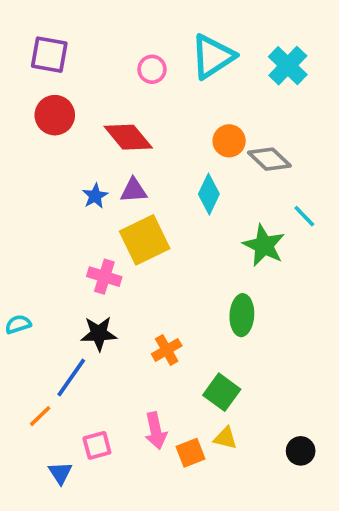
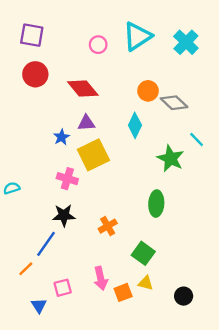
blue star: (95, 196) -> (61, 137), moved
cyan semicircle: (18, 324) -> (12, 188), moved
black circle: (301, 451) -> (184, 296), moved

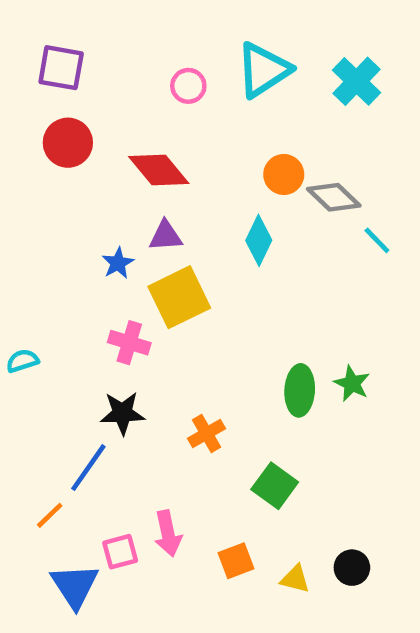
cyan line: (197, 140) -> (377, 240), moved
green star: (171, 158) -> (352, 384), moved, size x0.7
pink arrow: (101, 278) -> (168, 534), moved
yellow triangle: (146, 283) -> (295, 579), moved
blue triangle: (39, 306) -> (75, 586), size x1.6

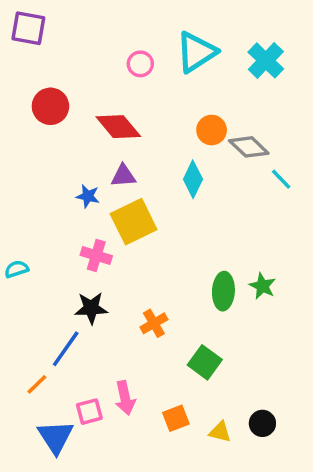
purple square: (61, 68) -> (28, 28), moved
blue star: (118, 263) -> (88, 196), turned -30

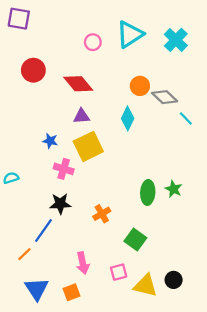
blue star: (88, 196) -> (50, 141), moved
pink square: (89, 412) -> (119, 272), moved
orange square: (176, 418) -> (71, 292), moved
yellow triangle: (220, 432) -> (146, 286), size x1.6

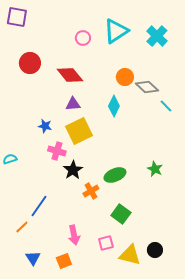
green ellipse: (148, 192) -> (115, 175), moved, turned 65
black star: (60, 204) -> (73, 170), moved, turned -30
blue triangle: (37, 289) -> (33, 258), size x0.7

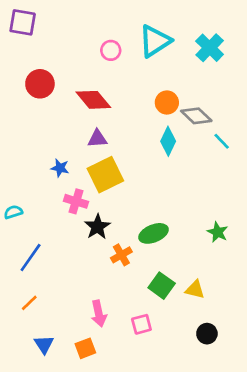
cyan diamond: (114, 106) -> (168, 141), moved
green star: (155, 169) -> (218, 232), moved
blue line: (39, 206) -> (31, 257), moved
yellow triangle: (130, 255) -> (195, 290), moved, size x0.7

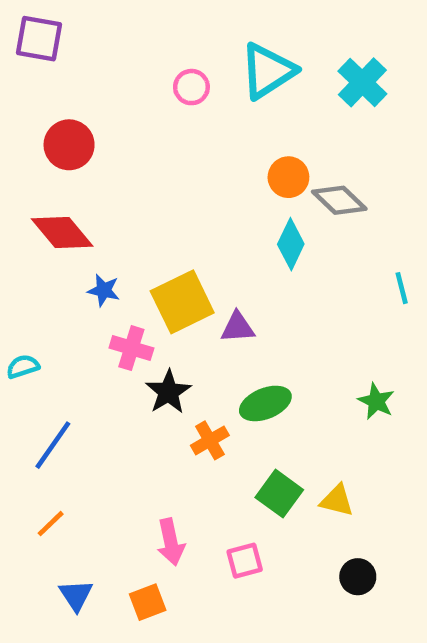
red diamond: (93, 100) -> (62, 233), moved
purple triangle: (97, 139) -> (238, 327), moved
cyan line: (222, 141) -> (402, 288), moved, turned 30

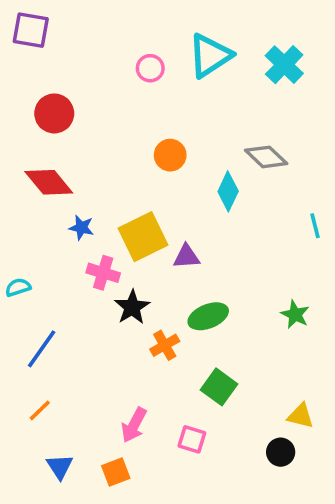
orange circle: (288, 177) -> (170, 155), moved
yellow triangle: (337, 500) -> (301, 416), moved
pink arrow: (171, 542) -> (134, 425), turned 40
pink square: (245, 561) -> (192, 439), turned 32

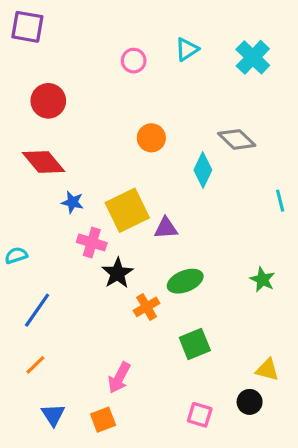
cyan triangle: (210, 56) -> (187, 49), size x0.6
green square: (219, 387) -> (195, 344), turned 32
pink square: (192, 439) -> (200, 415), moved

